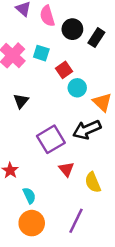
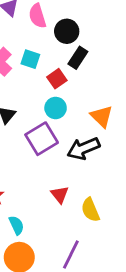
black rectangle: (96, 38) -> (78, 58), moved
cyan circle: (77, 88) -> (56, 108), moved
purple square: (51, 139) -> (42, 139), moved

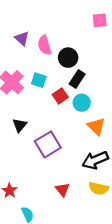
cyan circle: (56, 108) -> (82, 103), moved
black arrow: (83, 148) -> (95, 160), moved
yellow semicircle: (90, 210) -> (99, 188), moved, turned -54

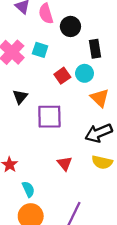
black rectangle: (77, 79) -> (95, 49), moved, turned -42
red square: (60, 96) -> (62, 76), moved
purple square: (48, 144) -> (49, 117), turned 30

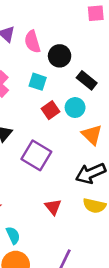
black rectangle: (95, 49) -> (87, 80), turned -42
cyan square: (40, 50) -> (38, 82), moved
purple square: (49, 117) -> (36, 155), turned 32

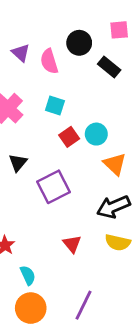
black circle: (60, 56) -> (79, 43), moved
black rectangle: (87, 80) -> (109, 67), moved
purple square: (36, 155) -> (53, 187), turned 32

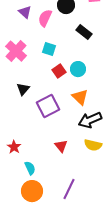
pink semicircle: (49, 61) -> (45, 18), turned 42
black rectangle: (109, 67) -> (84, 32), moved
orange triangle: (115, 164) -> (80, 97), moved

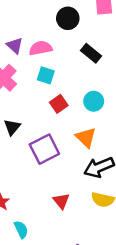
purple triangle: (25, 12) -> (15, 46), moved
pink semicircle: (45, 18) -> (41, 48), moved, turned 54
cyan circle: (78, 69) -> (94, 101), moved

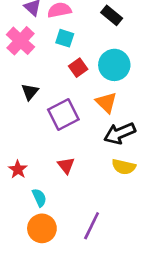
cyan circle: (94, 101) -> (114, 65), size x1.5
red triangle: (61, 201) -> (66, 165), moved

